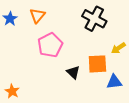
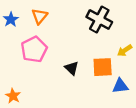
pink pentagon: (50, 45) -> (34, 49), moved
black triangle: (73, 72) -> (72, 68), moved

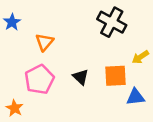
orange triangle: (40, 16) -> (44, 42), moved
pink pentagon: (34, 49) -> (39, 79), moved

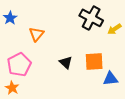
yellow arrow: (140, 57) -> (114, 29), moved
pink pentagon: (39, 79) -> (19, 65), moved

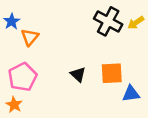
yellow arrow: (114, 29) -> (136, 23), moved
orange triangle: (36, 34) -> (30, 37), moved

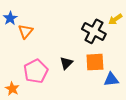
black cross: (108, 21) -> (94, 31), moved
black triangle: (78, 74) -> (66, 63), turned 32
pink pentagon: (23, 77) -> (36, 71), moved

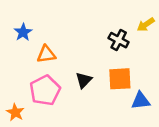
blue star: (10, 18) -> (23, 32), moved
orange triangle: (26, 31) -> (46, 54), moved, turned 42
black cross: (94, 31) -> (119, 40), size x0.7

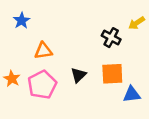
blue star: (23, 32) -> (22, 21), moved
orange star: (15, 112) -> (12, 79), moved

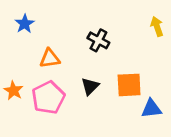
yellow arrow: (137, 23) -> (157, 26), turned 105
black cross: (111, 38) -> (98, 40), moved

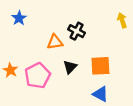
orange triangle: (50, 59) -> (55, 42), moved
blue triangle: (151, 109) -> (100, 94), moved, turned 35

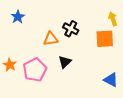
orange square: (100, 66) -> (105, 39), moved
blue triangle: (100, 94) -> (111, 80), moved

